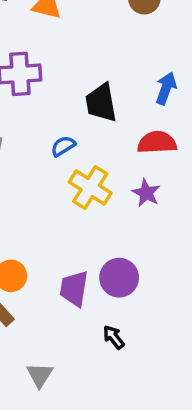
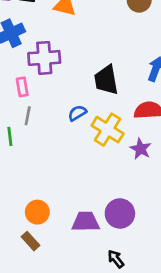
yellow cross: (90, 188) -> (108, 130), moved
purple trapezoid: (74, 288) -> (86, 222), turned 80

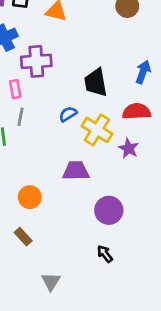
orange circle: (37, 212) -> (30, 197), moved
purple trapezoid: (86, 222) -> (76, 171), moved

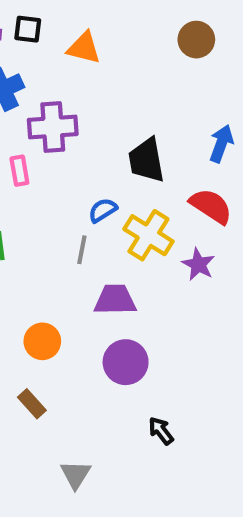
red semicircle: (136, 111) -> (211, 206), turned 36
gray line: (21, 117) -> (82, 250), moved
purple circle: (109, 210) -> (126, 362), moved

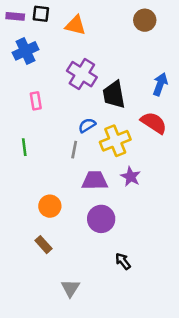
purple cross: (53, 127) -> (82, 74), moved, turned 36
yellow cross: (148, 235) -> (115, 141), turned 36
purple star: (198, 264) -> (131, 177), moved

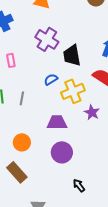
gray line: (74, 150) -> (22, 98), moved
purple star: (131, 177) -> (92, 112), moved
brown rectangle: (43, 245) -> (17, 172), size x1.5

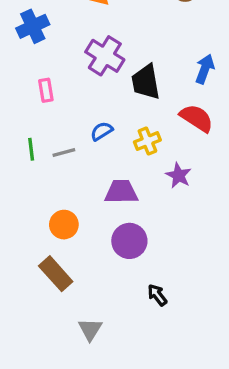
blue semicircle: (51, 79) -> (102, 131), moved
yellow cross: (73, 91) -> (147, 141), size x0.7
gray line: (22, 98) -> (64, 152), turned 64

